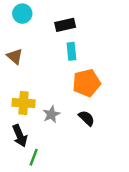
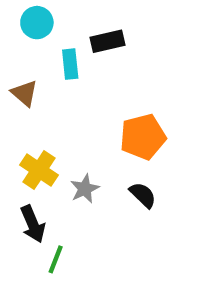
cyan rectangle: (71, 51) -> (70, 64), moved
yellow cross: (24, 103) -> (39, 170), turned 30

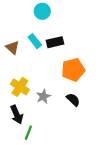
cyan circle: (37, 23) -> (42, 11), moved
black rectangle: (108, 41) -> (55, 42), moved
cyan rectangle: (70, 64) -> (35, 41), moved, turned -32

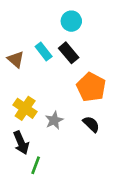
cyan circle: (42, 11) -> (71, 21), moved
black rectangle: (55, 42) -> (69, 53), turned 63
orange pentagon: (73, 70) -> (91, 87), turned -30

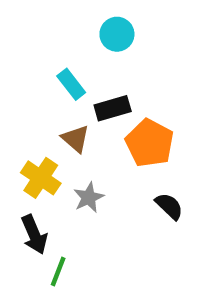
black rectangle: (69, 53) -> (113, 108), moved, turned -66
brown triangle: (16, 59) -> (76, 139), moved
black semicircle: (91, 124) -> (169, 206), moved

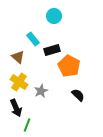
brown triangle: (76, 139) -> (18, 57), moved

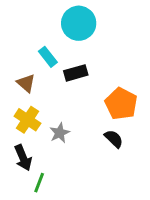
cyan circle: (54, 16) -> (79, 23), size x1.5
orange pentagon: (69, 66) -> (121, 104), moved

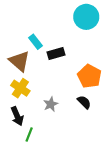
cyan circle: (79, 23) -> (86, 17), moved
brown triangle: (26, 83) -> (19, 61), size x1.5
gray star: (60, 133) -> (51, 104), moved

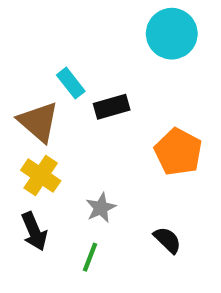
black semicircle: (84, 102) -> (167, 240), moved
green line: (29, 134) -> (90, 257), moved

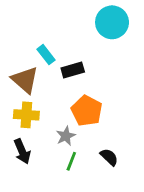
orange pentagon: (178, 152) -> (87, 111), moved
yellow cross: (41, 176) -> (26, 115), turned -30
green line: (90, 257) -> (71, 161), moved

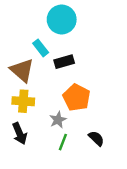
cyan circle: (112, 22) -> (62, 19), moved

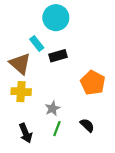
orange pentagon: (77, 98) -> (93, 83), moved
black arrow: (20, 133) -> (26, 133), moved

